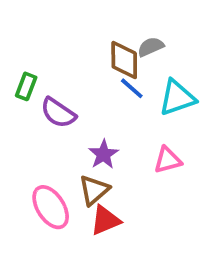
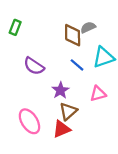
green rectangle: (26, 86) -> (15, 27), moved
blue line: (132, 88) -> (77, 65), moved
brown triangle: (94, 190) -> (68, 111), moved

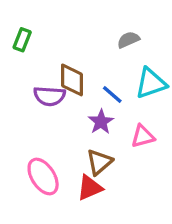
brown diamond: (73, 35) -> (72, 80), moved
purple semicircle: (34, 66) -> (49, 96), turned -30
purple star: (60, 90) -> (101, 122), moved

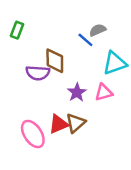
blue line: (112, 94) -> (85, 40), moved
pink triangle: (143, 136) -> (104, 92), moved
red triangle: (90, 188) -> (59, 124), moved

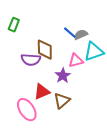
gray semicircle: (98, 30) -> (81, 35), moved
pink triangle: (104, 92) -> (76, 61), moved
red triangle: (59, 124) -> (42, 92), moved

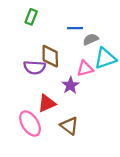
green rectangle: (14, 25) -> (31, 17), moved
blue line: (70, 33) -> (75, 28), moved, turned -40
brown triangle: (62, 101) -> (69, 126), moved, turned -42

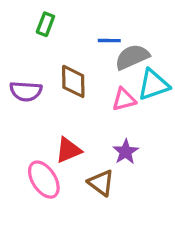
gray semicircle: (91, 39) -> (132, 57), size x1.5
purple semicircle: (34, 67) -> (26, 91), moved
purple star: (70, 85) -> (126, 152), moved

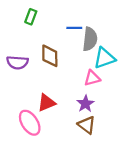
gray semicircle: (132, 57) -> (90, 39), turned 120
pink triangle: (124, 99) -> (92, 78), moved
brown triangle: (101, 183) -> (87, 125), moved

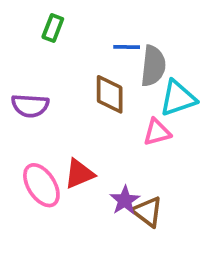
brown diamond: (50, 56) -> (110, 94), moved
purple star: (85, 104) -> (125, 200), moved
pink ellipse: (30, 123) -> (41, 185), moved

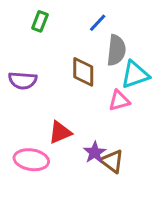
blue line: (127, 47) -> (98, 23), moved, turned -48
pink ellipse: (41, 185) -> (31, 160), moved, turned -48

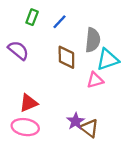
blue line: (98, 23) -> (60, 22), moved
purple semicircle: (23, 80) -> (18, 50), moved, turned -145
red triangle: (60, 132) -> (29, 103), moved

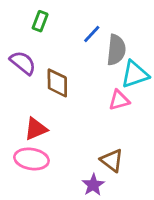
blue line: (60, 22) -> (92, 34), moved
brown diamond: (66, 57) -> (57, 83), moved
purple star: (76, 121) -> (93, 185), moved

